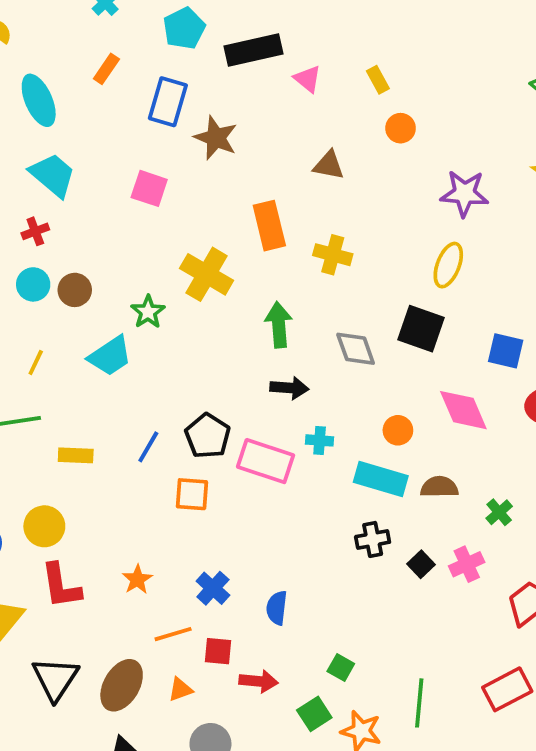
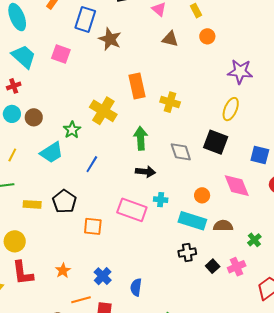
brown triangle: (329, 165) -> (170, 39), moved
pink square: (149, 188) -> (61, 54), moved
black pentagon: (208, 436) -> (64, 201), moved
blue line: (148, 447) -> (92, 164), moved

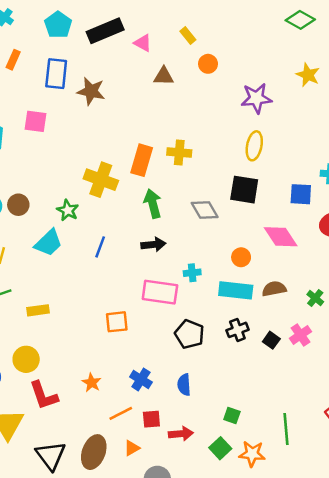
orange rectangle: (137, 86) -> (142, 160), moved, turned 40
black arrow: (145, 172) -> (153, 245), moved
black pentagon: (64, 201) -> (189, 334), moved

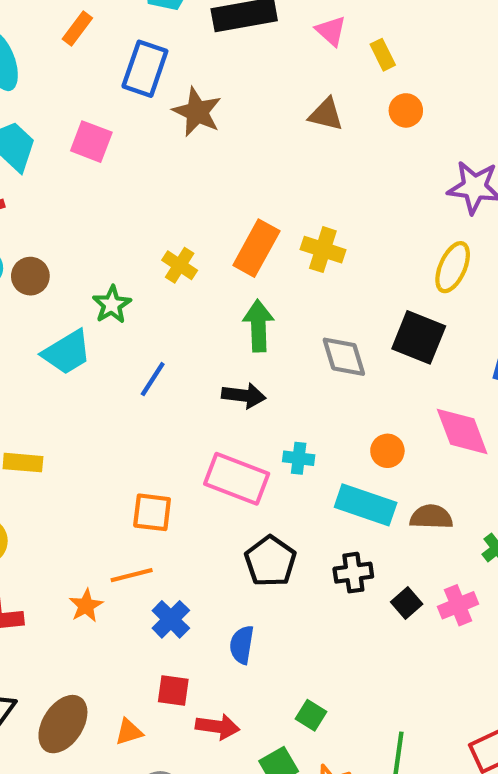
pink triangle: (143, 43) -> (331, 31), moved
yellow cross: (101, 180) -> (180, 265), size x0.6
orange line: (121, 413) -> (132, 575), moved

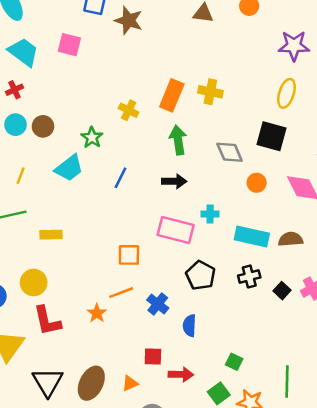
orange circle: (387, 451) -> (257, 183), moved
blue cross: (171, 619) -> (158, 304), moved

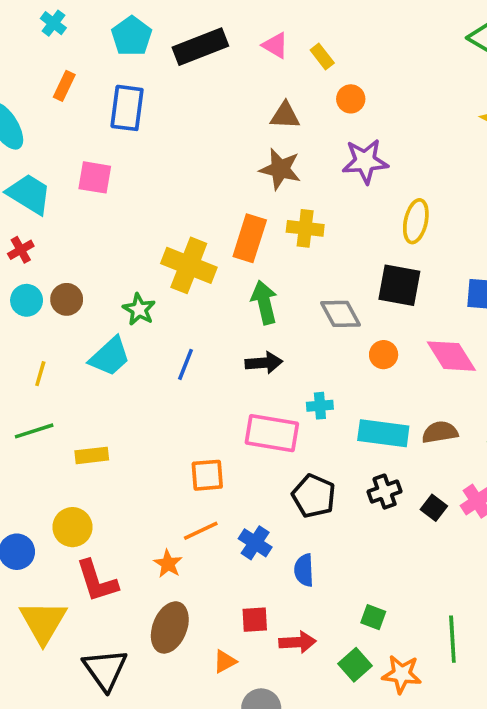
brown star: (129, 20) -> (280, 169), moved
purple star: (294, 46) -> (365, 161), moved
yellow cross: (129, 110) -> (189, 265), size x1.8
brown ellipse: (91, 383) -> (170, 627), moved

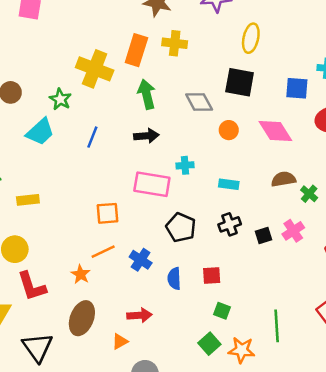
brown semicircle: (440, 432) -> (283, 179), moved
cyan rectangle: (383, 433) -> (229, 184), size x0.6
black square: (434, 508) -> (264, 236), turned 35
red square: (255, 620) -> (212, 276), moved
red arrow: (298, 642) -> (139, 315), moved

